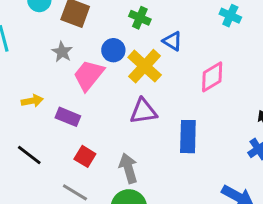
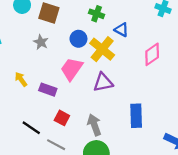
pink trapezoid: (89, 75) -> (72, 69), moved
yellow arrow: (32, 101) -> (21, 79), turned -112
blue rectangle: (188, 137) -> (136, 116), moved
black line: (29, 155) -> (31, 128), moved

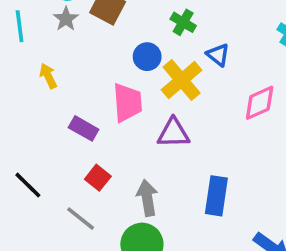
gray star: (41, 42) -> (66, 19), moved
pink trapezoid: (72, 69) -> (127, 103), turned 130
yellow arrow: (21, 79) -> (48, 76), moved
black line: (31, 128) -> (28, 185), moved

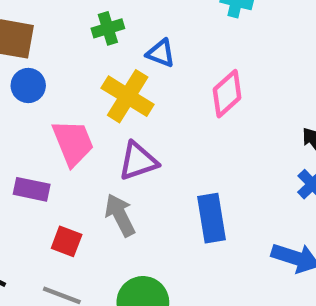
green cross: (183, 22) -> (108, 28), turned -30
blue circle: (147, 57) -> (28, 86), moved
gray arrow: (147, 198) -> (120, 215), moved

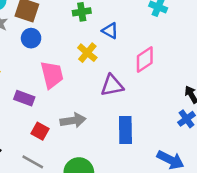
yellow cross: (128, 96) -> (87, 53), size x0.7
purple triangle: (138, 161) -> (112, 85), moved
gray arrow: (120, 215) -> (73, 120), turned 100

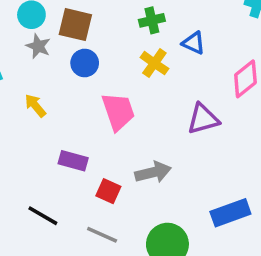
yellow cross: (87, 53) -> (154, 63), moved
purple rectangle: (24, 98) -> (73, 161), moved
blue rectangle: (125, 130) -> (230, 213), moved, turned 76

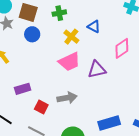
green cross: (152, 20) -> (59, 13), moved
pink trapezoid: (118, 111) -> (69, 62), moved, turned 80
purple rectangle: (73, 161) -> (23, 89), turned -35

